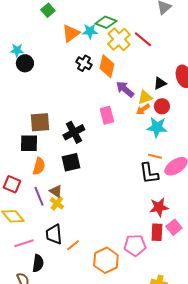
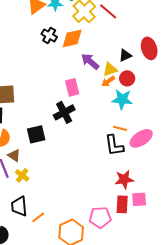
orange diamond: (107, 66) -> (72, 38), turned 65
black cross: (74, 132) -> (64, 112), moved
brown triangle: (56, 191) -> (14, 155), moved
pink square: (174, 227) -> (139, 199), turned 35

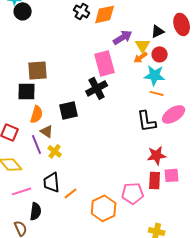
purple arrow: (90, 61) -> (123, 37), turned 108
yellow triangle: (110, 69) -> (143, 45), turned -42
pink rectangle: (72, 87) -> (105, 63), size x1.4
orange line: (120, 128) -> (157, 93), moved

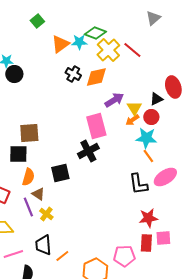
black triangle: (158, 31) -> (156, 99), moved
orange line: (157, 93) -> (148, 156), turned 40

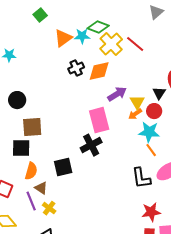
black circle: (14, 74) -> (17, 100), moved
black cross: (73, 74) -> (76, 68), turned 35
black triangle: (156, 99) -> (159, 93), turned -32

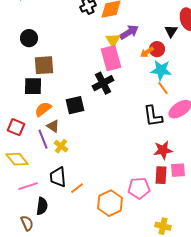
yellow triangle: (137, 102) -> (113, 40), moved
red circle: (154, 111) -> (157, 49), moved
orange semicircle: (31, 171) -> (43, 109), turned -144

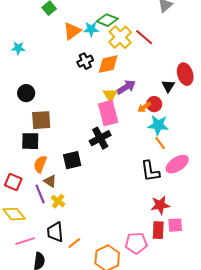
orange semicircle: (43, 109) -> (40, 164), turned -30

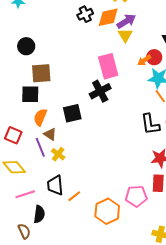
purple arrow: (126, 87) -> (126, 21), moved
yellow triangle: (110, 95) -> (125, 35), moved

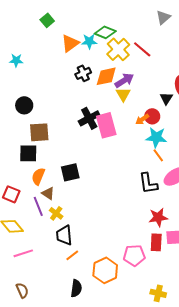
black cross: (100, 91) -> (89, 118), moved
black trapezoid: (55, 185) -> (64, 235), moved
black semicircle: (39, 214) -> (76, 288), moved

